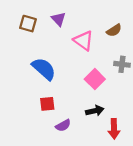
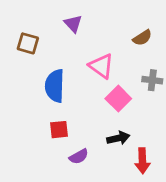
brown square: (28, 24) -> (28, 43), moved
pink triangle: (83, 41) -> (101, 66), moved
blue semicircle: (44, 69) -> (55, 86), turned -130

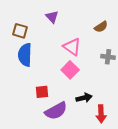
blue semicircle: (55, 86) -> (25, 55), moved
pink square: (118, 99) -> (70, 70), moved
purple semicircle: (79, 156) -> (56, 111), size x1.6

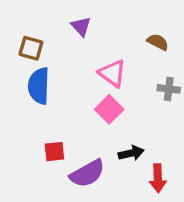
brown semicircle: (101, 27) -> (158, 42), turned -120
red square: (42, 92) -> (54, 152), moved

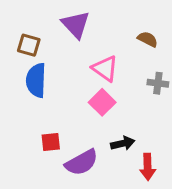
purple triangle: (81, 26) -> (76, 25), size x1.5

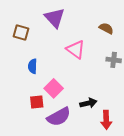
blue semicircle: (36, 80) -> (33, 66), moved, size x0.6
pink square: (102, 102) -> (54, 88), moved

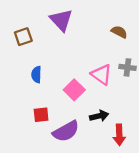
brown square: (21, 33) -> (23, 37), turned -35
pink triangle: (76, 49) -> (101, 75), moved
pink square: (54, 88) -> (74, 90), moved

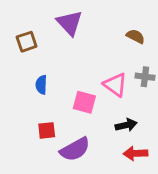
pink square: (74, 90) -> (84, 102), turned -30
black arrow: (99, 116) -> (126, 125), moved
red arrow: (119, 135) -> (135, 153), turned 90

